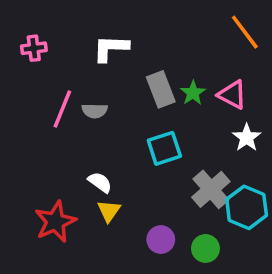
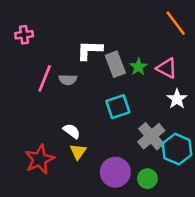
white L-shape: (111, 48) -> (90, 50), moved
purple circle: (161, 240) -> (115, 172), size x1.5

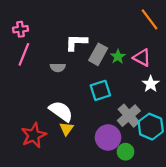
gray rectangle: (115, 64) -> (98, 54), turned 50
pink line: (45, 78) -> (24, 54), moved
white semicircle: (72, 131) -> (61, 111), size x1.6
purple circle: (115, 172) -> (108, 137), moved

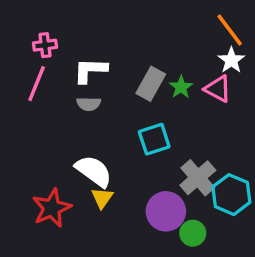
pink cross: (20, 29) -> (45, 45), moved
white L-shape: (76, 42) -> (90, 70), moved
white star: (151, 84) -> (231, 60), moved

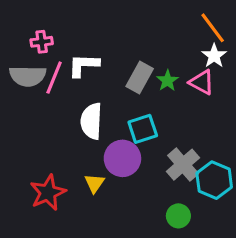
pink line: (37, 84) -> (54, 78), moved
gray semicircle: (89, 104) -> (28, 76), moved, size x1.6
white semicircle: (94, 171) -> (91, 121), moved, turned -123
purple circle: (166, 211) -> (122, 158), moved

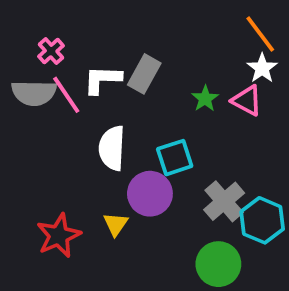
pink cross: (42, 42) -> (51, 51), turned -35
pink line: (54, 78) -> (66, 95), turned -56
gray rectangle: (140, 78) -> (144, 74), moved
green circle: (178, 216) -> (218, 264), size x1.5

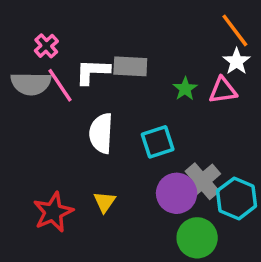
gray rectangle: (144, 74) -> (130, 66), turned 64
pink triangle: (247, 101) -> (223, 90), turned -36
purple circle: (150, 194) -> (177, 193), moved

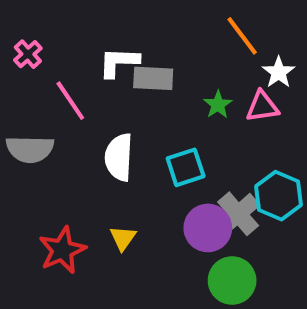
orange line: (235, 30) -> (242, 36), moved
pink cross: (46, 46) -> (28, 54), moved
white L-shape: (93, 72) -> (119, 62), moved
gray semicircle: (31, 84) -> (30, 149), moved
cyan hexagon: (237, 198) -> (279, 196), moved

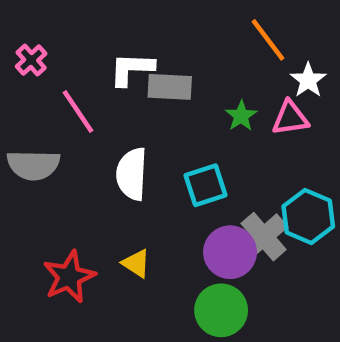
yellow triangle: (123, 238) -> (136, 263), turned -32
green circle: (232, 281) -> (221, 310), moved

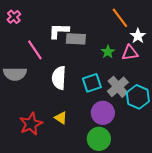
pink cross: (31, 60) -> (14, 17), moved
gray cross: (264, 237) -> (118, 87), moved

